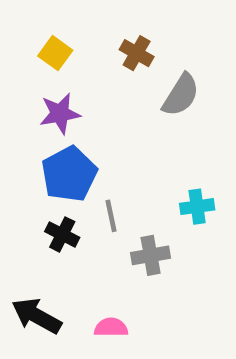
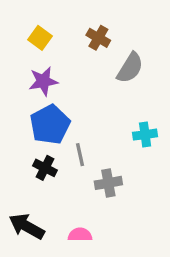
cyan cross: (197, 207) -> (145, 135), moved

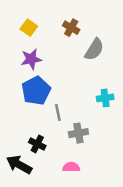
black cross: (45, 168) -> (37, 144), moved
pink semicircle: (80, 235) -> (71, 167), moved

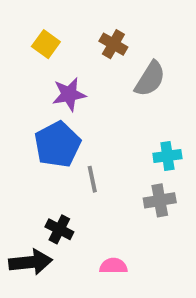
purple star: (31, 59) -> (69, 94), moved
gray cross: (78, 133) -> (160, 200), moved
black arrow: (19, 165) -> (30, 262), turned 145

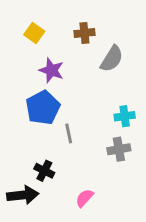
brown cross: (113, 44) -> (84, 33), turned -36
purple star: (69, 94) -> (51, 70), turned 30
pink semicircle: (113, 266) -> (84, 198), turned -48

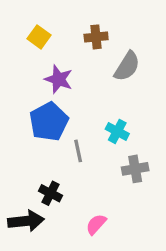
cyan cross: (125, 116) -> (117, 131), moved, turned 36

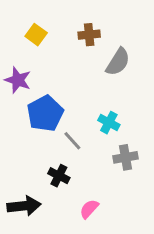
purple star: (59, 79) -> (18, 80), moved
gray line: (78, 151) -> (72, 141), turned -30
black cross: (50, 193) -> (59, 176), moved

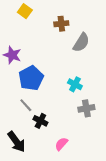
yellow square: (36, 35) -> (25, 11), moved
gray line: (72, 141) -> (26, 105), moved
black arrow: (24, 206) -> (16, 142), turned 60

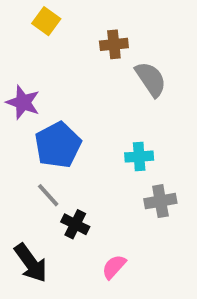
gray semicircle: (81, 43) -> (151, 79), turned -66
cyan cross: (75, 84) -> (139, 157), turned -32

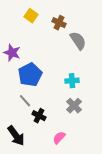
yellow square: (46, 21) -> (31, 16), moved
brown cross: (114, 44) -> (59, 23), turned 32
gray cross: (160, 201) -> (74, 106), moved, turned -35

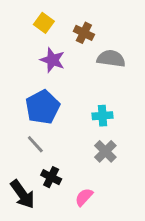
gray semicircle: (78, 41) -> (111, 59), turned -48
purple star: (12, 53) -> (53, 60), moved
black cross: (39, 116) -> (51, 177), moved

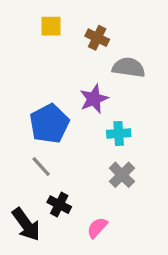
yellow square: (44, 23) -> (51, 26), turned -36
purple star: (53, 60) -> (94, 99), moved, turned 30

